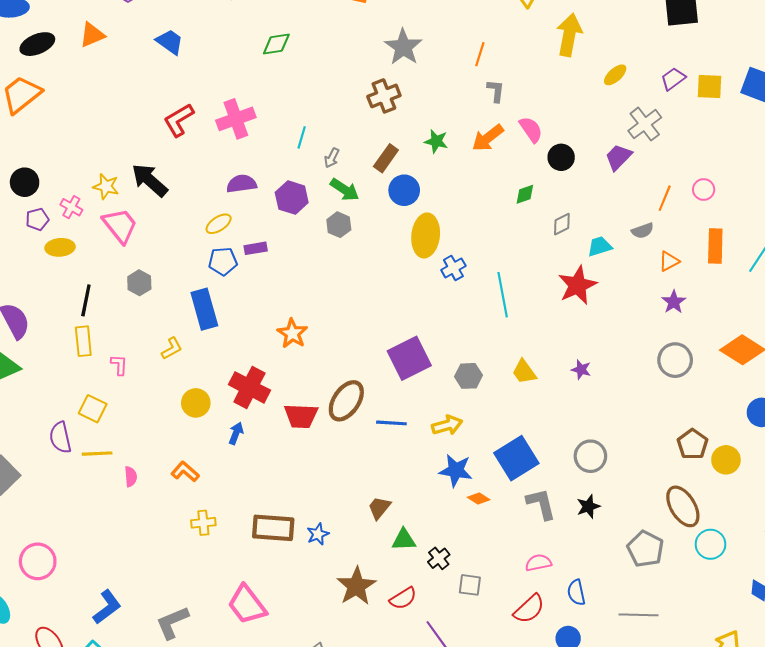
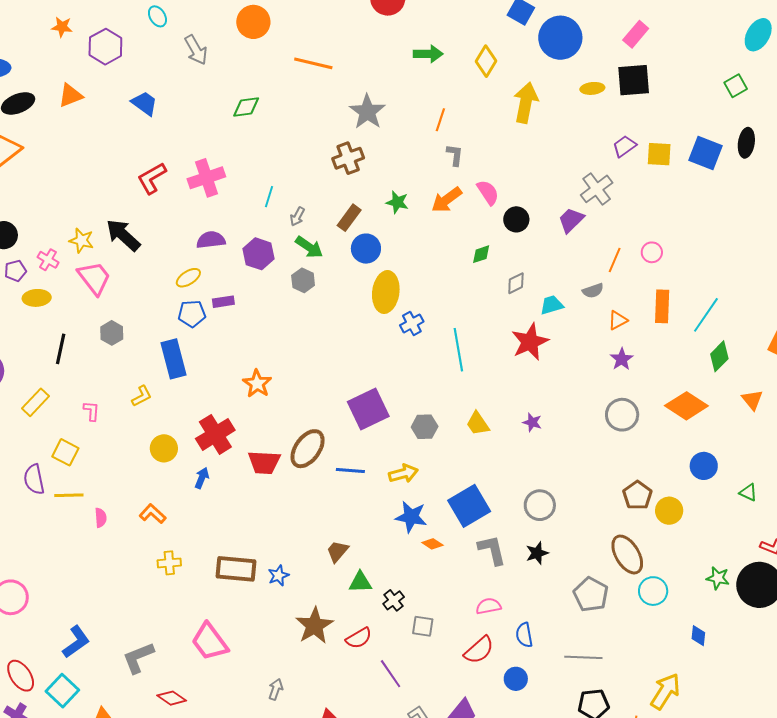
yellow ellipse: (615, 75) -> (592, 88), moved, turned 35
yellow rectangle: (83, 341) -> (35, 402), moved, turned 48
red cross: (249, 387) -> (215, 434), turned 30

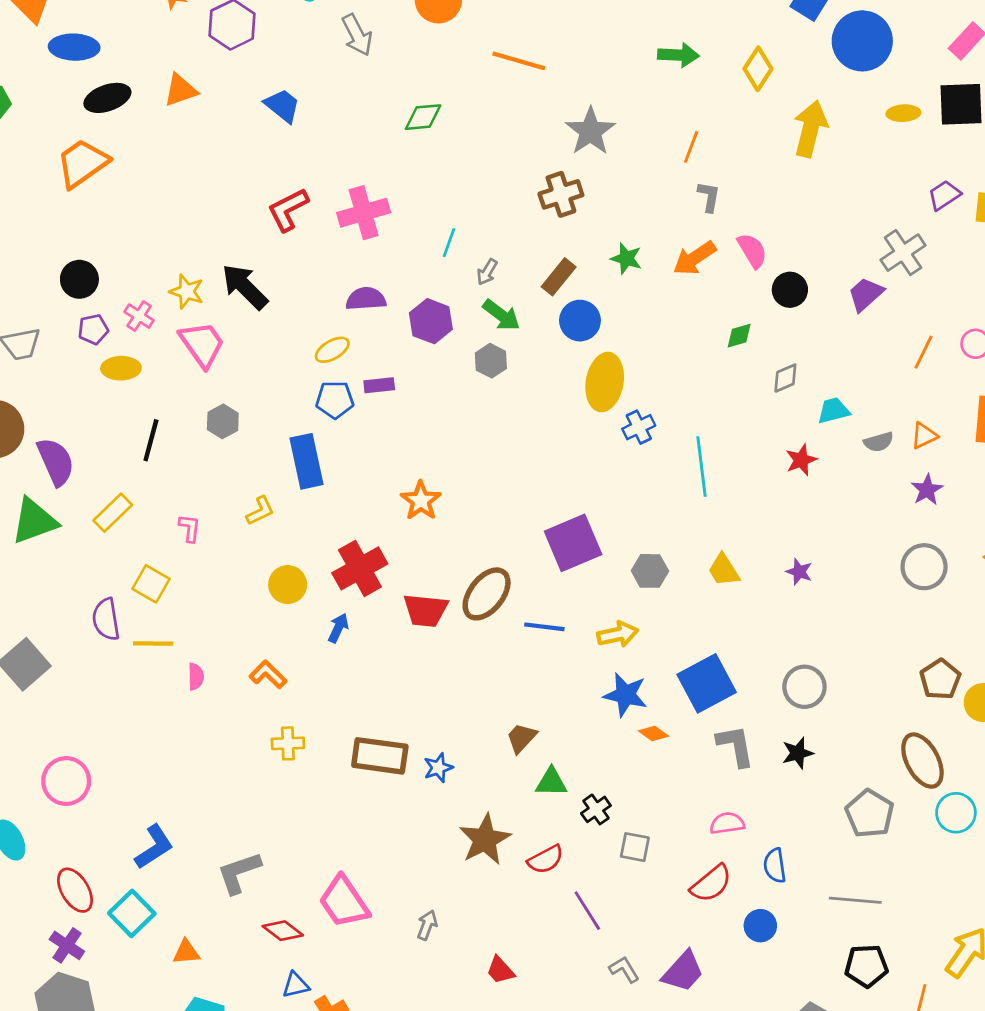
gray semicircle: (593, 291) -> (879, 442), moved
red star: (530, 342) -> (801, 460), size x0.6
pink trapezoid: (210, 642) -> (344, 902), moved

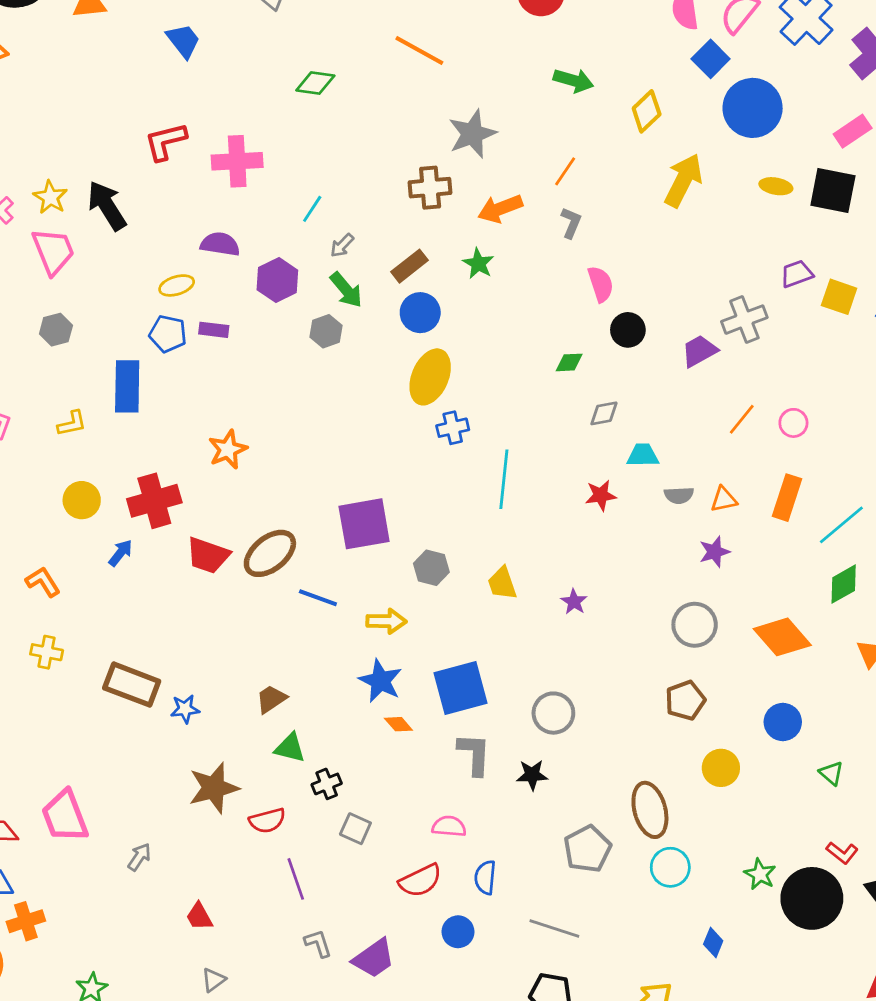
orange arrow: (695, 258) -> (500, 209), moved
brown pentagon: (940, 679) -> (685, 700), moved

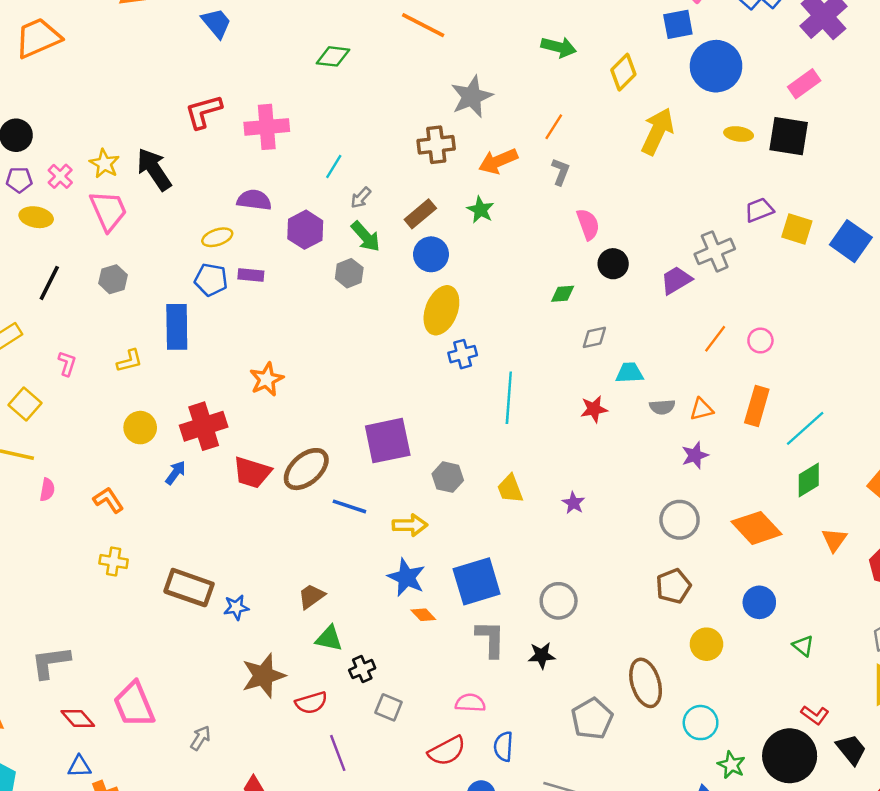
blue square: (711, 59) -> (678, 24), turned 36
cyan circle: (670, 867) -> (701, 723), moved
green star: (760, 874) -> (731, 765), moved

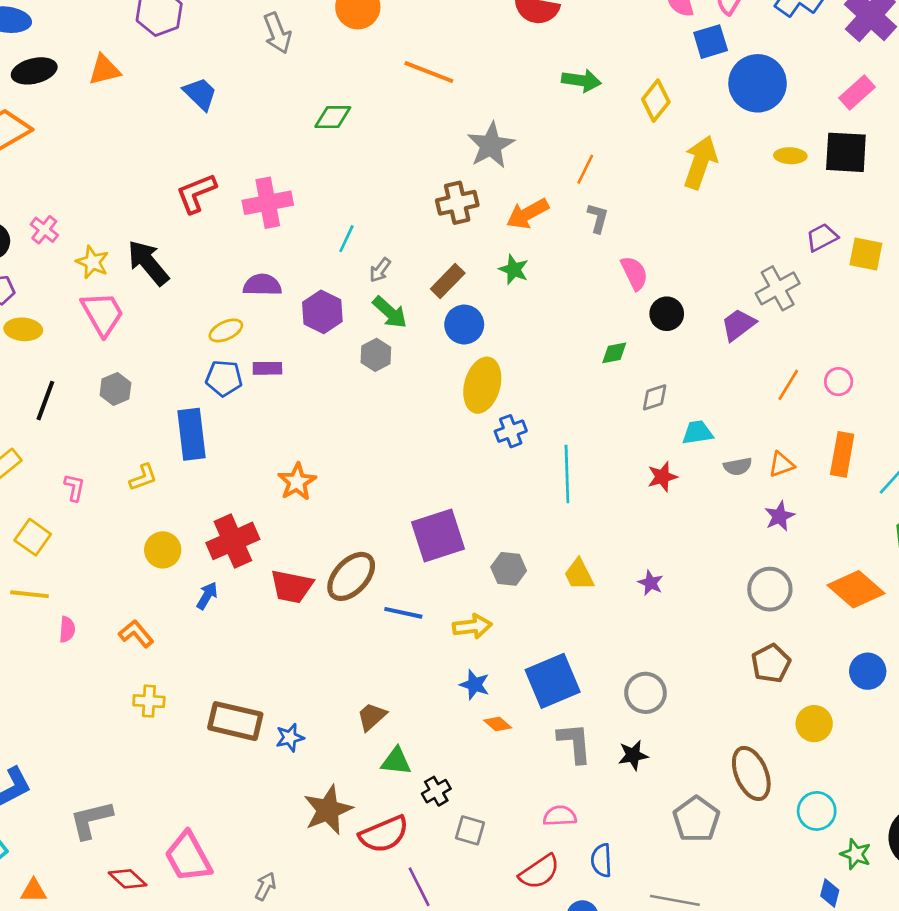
pink cross: (60, 176) -> (44, 230), moved
blue star: (406, 577) -> (475, 685), size x0.7
red semicircle: (311, 703) -> (384, 834), size x1.4

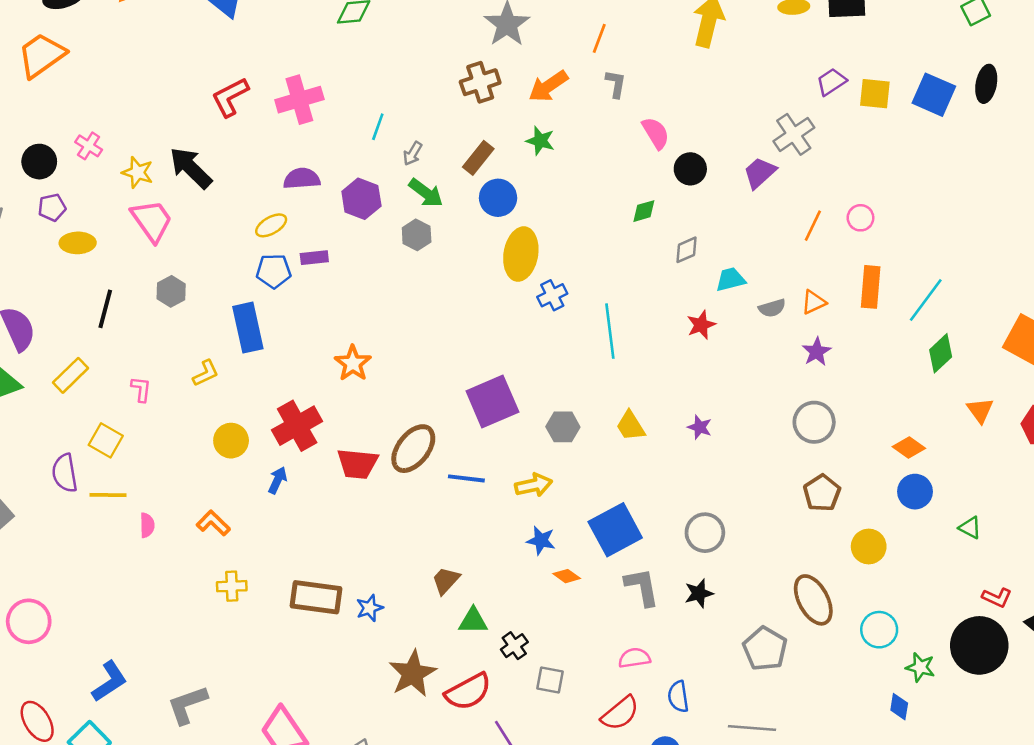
orange diamond: (856, 589) -> (909, 448), moved, size x0.6

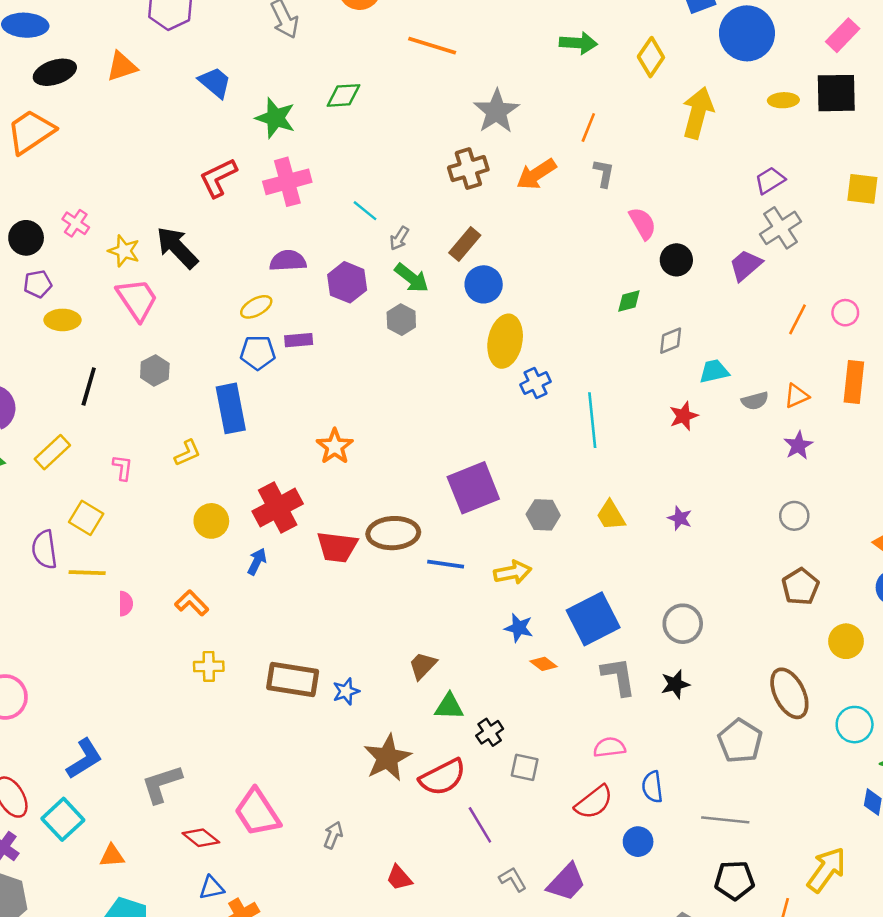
purple trapezoid: (831, 82) -> (770, 180), moved
cyan line: (378, 127) -> (365, 211), turned -72
green star: (540, 141) -> (275, 118), moved, size x1.4
gray circle: (814, 422) -> (794, 516), size x0.7
brown ellipse: (413, 449) -> (393, 533), turned 48

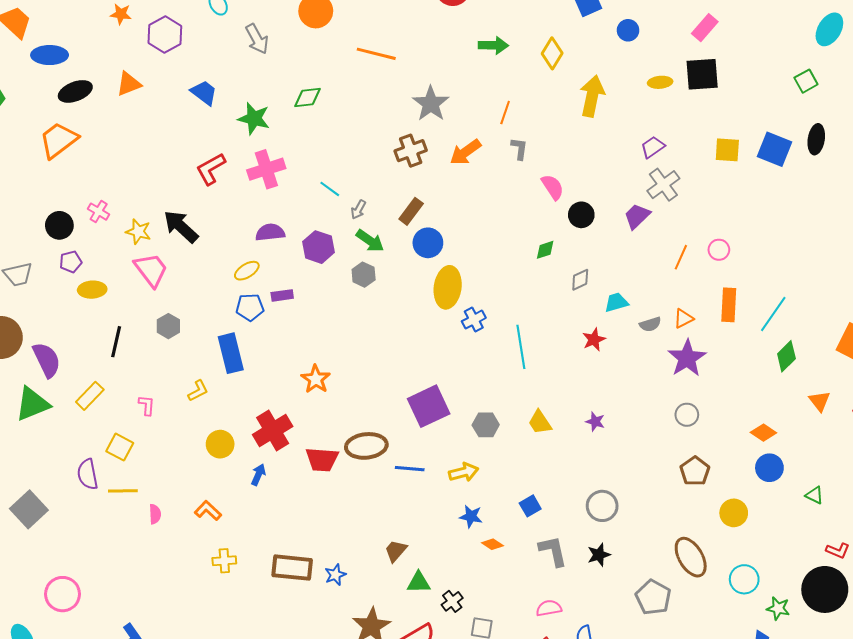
blue circle: (747, 33) -> (628, 30), size x0.5
purple star: (798, 445) -> (687, 358), size x1.6
blue square: (593, 619) -> (530, 506), size x0.5

